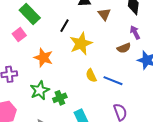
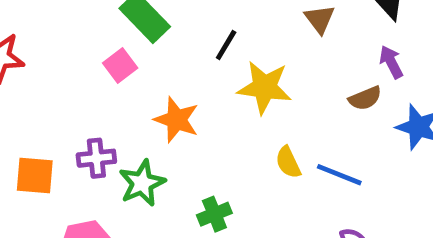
yellow star: (81, 44) -> (265, 87), turned 30
green star: (40, 90) -> (142, 183), moved

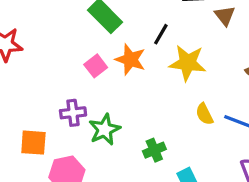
pink square: (120, 65) -> (96, 66), moved
orange star: (177, 120) -> (130, 59), moved
orange square: (35, 175) -> (33, 143), moved

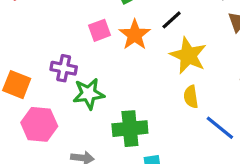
yellow semicircle: (204, 114) -> (191, 97), moved
green cross: (154, 150) -> (130, 129), size x1.5

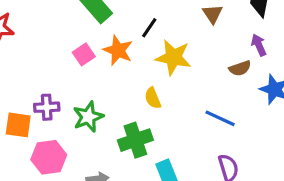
purple cross: (64, 68) -> (47, 107), moved
yellow semicircle: (191, 97) -> (153, 98), moved

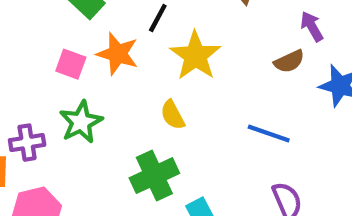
pink square: (84, 54) -> (71, 64), turned -30
yellow star: (173, 57) -> (195, 56), turned 30
green star: (88, 117) -> (81, 122), moved

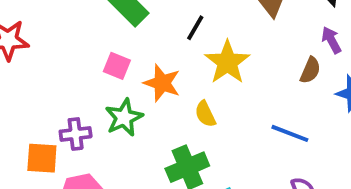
orange star: (118, 54) -> (162, 83), moved
brown semicircle: (289, 61) -> (310, 70), turned -44

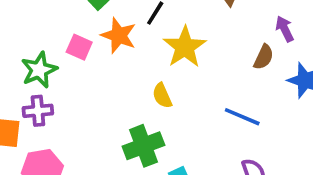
orange star: (162, 83) -> (119, 35), moved
green star: (124, 118) -> (39, 70), moved

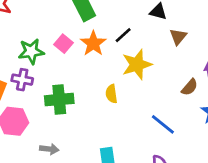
green cross: (143, 146) -> (59, 100), moved

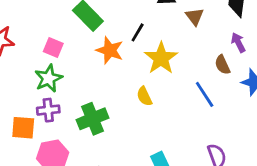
pink square: (64, 44) -> (53, 48), moved
brown semicircle: (190, 87) -> (222, 65), turned 132
blue line: (163, 124) -> (205, 94), moved, turned 35

